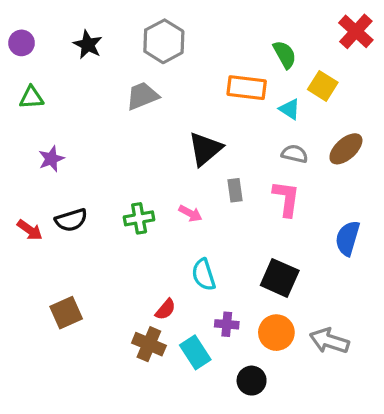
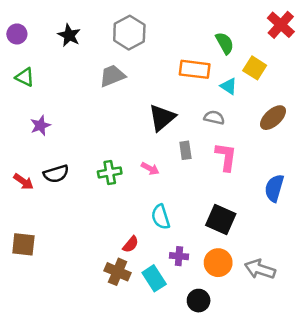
green triangle: (31, 98) -> (25, 77), turned 30
gray semicircle: (295, 154) -> (214, 118), moved
brown square: (66, 313) -> (23, 244), moved, turned 30

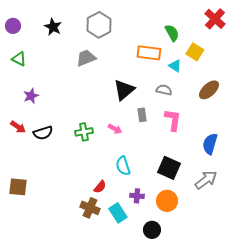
red arrow: (23, 182) -> (18, 127), moved
gray arrow: (260, 269) -> (206, 180), moved, turned 125

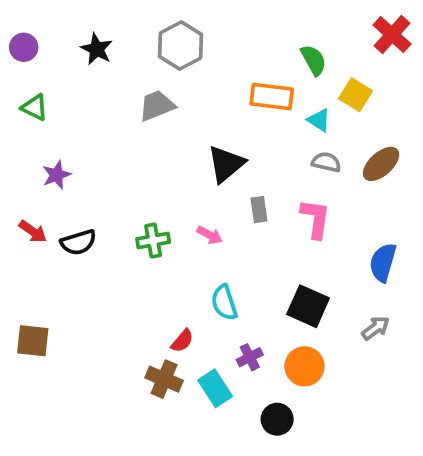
gray semicircle: (164, 90) -> (326, 162), moved
gray arrow: (206, 180) -> (376, 328), size x0.7
purple cross: (137, 196) -> (250, 357), turned -32

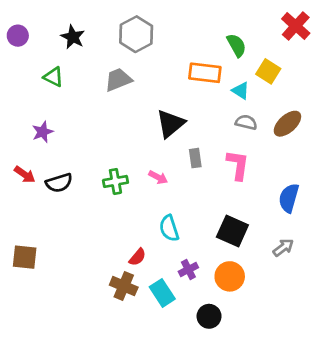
green triangle: (35, 107) -> (54, 77), moved

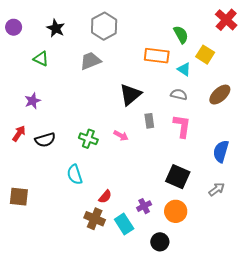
gray semicircle: (246, 122) -> (179, 95), moved
red arrow: (25, 175) -> (19, 133), turned -91
green cross: (115, 181) -> (88, 139), turned 30
cyan semicircle: (169, 228) -> (75, 175), moved

